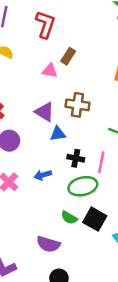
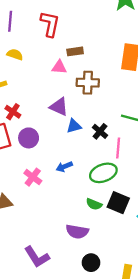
brown rectangle: (68, 56) -> (75, 51), turned 56
brown cross: (77, 105) -> (88, 83), moved
black cross: (76, 158) -> (100, 131), moved, turned 35

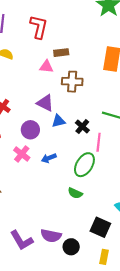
purple circle: (29, 138) -> (30, 130), moved
green ellipse: (103, 173) -> (84, 165), turned -40
pink cross: (33, 177) -> (22, 154), moved
black square: (118, 203) -> (100, 227), moved
purple semicircle: (77, 232) -> (51, 236), moved

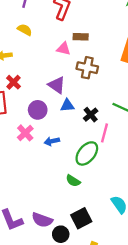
black square: (100, 227) -> (81, 218), moved, turned 30

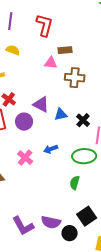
purple triangle: (57, 85) -> (41, 105), moved
purple circle: (38, 110) -> (24, 122), moved
pink cross: (25, 133) -> (25, 158), moved
green ellipse: (87, 153) -> (84, 156), turned 55
green semicircle: (73, 181) -> (75, 183), turned 80

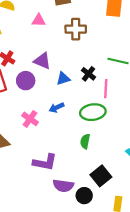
pink triangle: (51, 63) -> (39, 20), moved
blue triangle: (61, 114) -> (63, 78), moved
purple L-shape: (23, 226) -> (45, 162), moved, turned -45

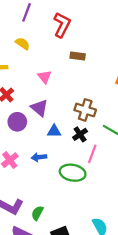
pink triangle: (39, 20) -> (45, 77), moved, turned 32
brown cross: (76, 29) -> (85, 110), moved
green semicircle: (85, 141) -> (37, 213), moved

